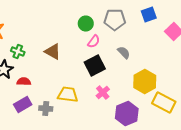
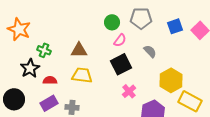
blue square: (149, 14) -> (175, 26), moved
brown triangle: (53, 52) -> (79, 50), turned -30
yellow trapezoid: (68, 94) -> (82, 75), moved

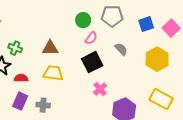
yellow hexagon: (171, 80) -> (157, 59), moved
purple rectangle: (49, 103) -> (20, 101), turned -36

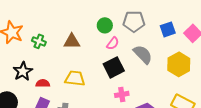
green cross: (15, 48) -> (39, 41), moved
brown triangle: (50, 48) -> (72, 41), moved
gray semicircle: (121, 49) -> (143, 54), size x1.5
pink cross: (100, 89) -> (122, 94), turned 32

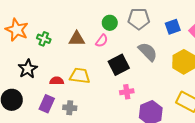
pink semicircle: (113, 43) -> (102, 41), moved
red semicircle: (43, 83) -> (57, 81), moved

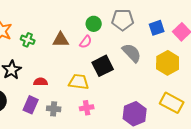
yellow trapezoid: (80, 76) -> (79, 82), moved
pink cross: (127, 92) -> (87, 108), moved

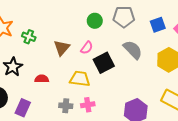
brown triangle: (61, 40) -> (62, 48), moved, turned -48
pink semicircle: (86, 42) -> (87, 48), moved
purple rectangle: (31, 105) -> (23, 108), moved
gray cross: (54, 109) -> (66, 106), moved

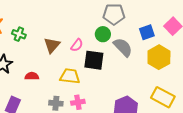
green circle: (95, 21) -> (103, 34), moved
blue square: (158, 25) -> (147, 32), moved
black square: (104, 63) -> (94, 60), turned 35

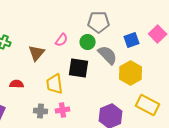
pink semicircle: (77, 45) -> (62, 40), moved
yellow hexagon: (159, 57) -> (131, 73), moved
yellow trapezoid: (70, 76) -> (55, 84), turned -105

